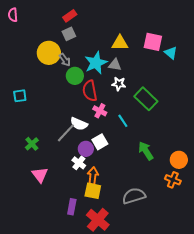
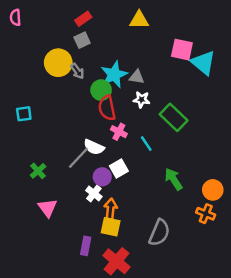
yellow triangle: (120, 43) -> (139, 20), moved
cyan triangle: (171, 53) -> (203, 63), size x1.6
green circle: (75, 76) -> (101, 90), moved
gray semicircle: (134, 196) -> (159, 233), turned 130

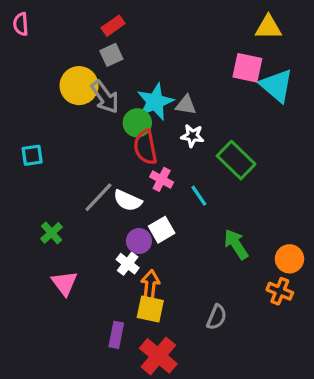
yellow triangle: (139, 20) -> (268, 27), moved
gray arrow: (77, 71) -> (105, 97), size x1.5
gray line: (78, 158) -> (98, 197), moved
gray semicircle: (159, 233) -> (217, 317), size x0.7

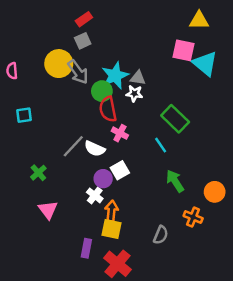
pink semicircle: (21, 24) -> (12, 71), moved
white star: (192, 136) -> (134, 94), moved
cyan line: (199, 196) -> (161, 145), moved
orange cross: (280, 291) -> (193, 217), moved

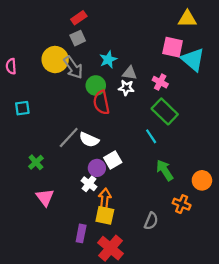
cyan star: (115, 76) -> (108, 60), moved, size x0.7
pink cross: (120, 133) -> (160, 82), moved

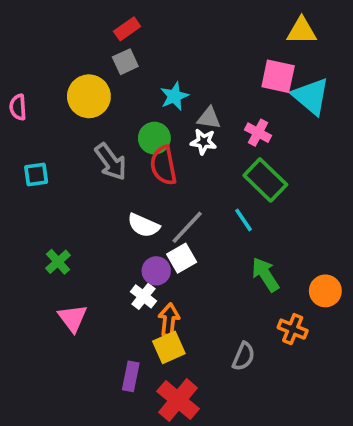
gray arrow: (73, 67) -> (111, 162), moved
gray line: (69, 137) -> (187, 227), moved
yellow square: (105, 215) -> (169, 347), turned -36

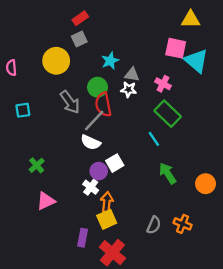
gray line: (187, 227) -> (94, 121), moved
pink triangle: (73, 318) -> (46, 201), turned 42
orange cross: (293, 329) -> (183, 224), moved

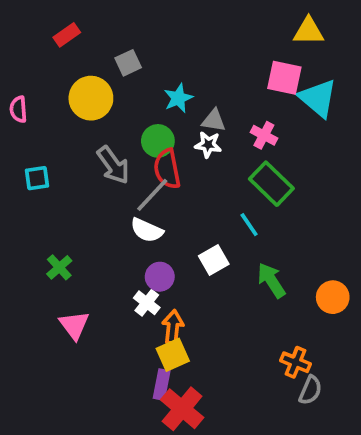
red rectangle: (80, 18) -> (67, 35), moved
white square: (115, 163) -> (214, 260), moved
pink triangle: (46, 201) -> (74, 325), turned -42
gray semicircle: (154, 225) -> (310, 390), moved
purple rectangle: (83, 238) -> (162, 385), moved

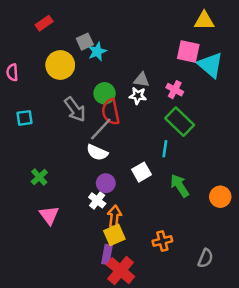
cyan star: (178, 98) -> (97, 51), moved
cyan line: (249, 225) -> (165, 149), turned 42
orange cross: (296, 362) -> (162, 241), moved, turned -36

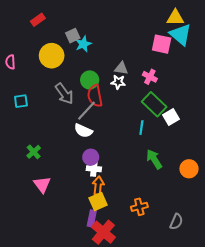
cyan triangle: (210, 65) -> (181, 35), moved
white square: (141, 172) -> (171, 117), moved
white cross: (97, 200) -> (94, 169), moved, turned -32

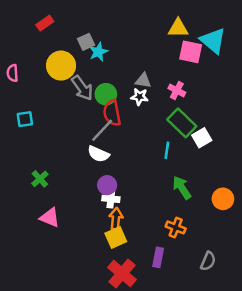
yellow triangle: (175, 18) -> (178, 28), moved
gray arrow: (64, 94) -> (82, 88), moved
pink triangle: (42, 185) -> (50, 218), turned -30
orange cross: (139, 207) -> (176, 227), moved, turned 35
purple rectangle: (92, 218) -> (158, 257), moved

